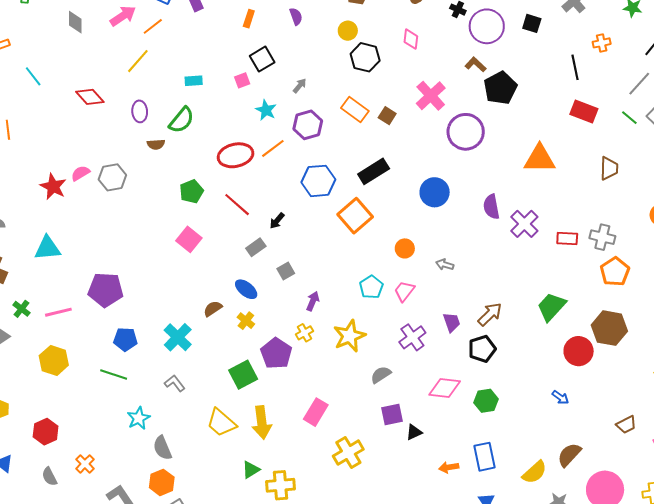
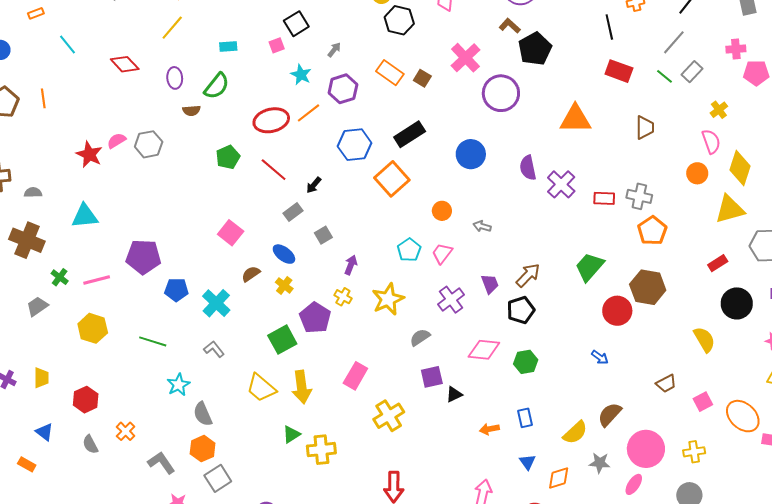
pink square: (189, 239) -> (231, 233), moved
yellow cross: (304, 333) -> (343, 297), turned -30
blue pentagon: (125, 339) -> (176, 290), moved
blue rectangle: (485, 457) -> (525, 418), size x0.7

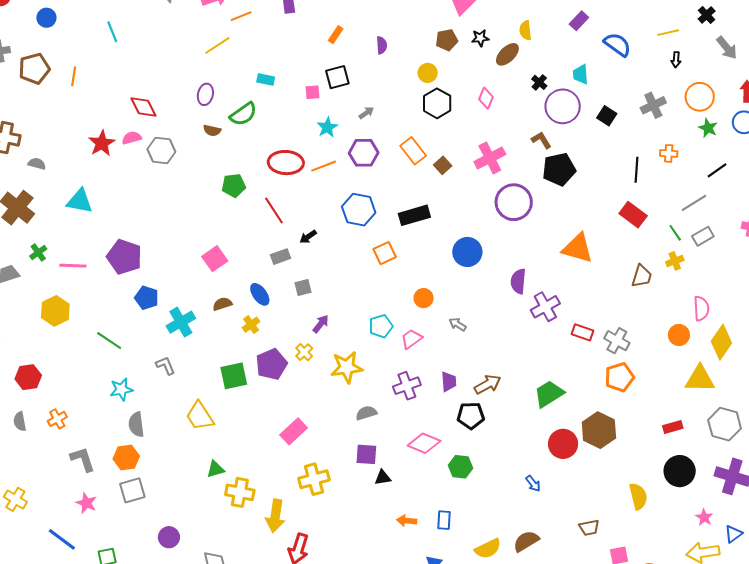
red diamond: (125, 64) -> (143, 107), moved
yellow cross: (719, 110) -> (675, 261), moved
orange square: (392, 179) -> (385, 253), size x0.7
yellow arrow: (302, 387) -> (275, 516), moved

